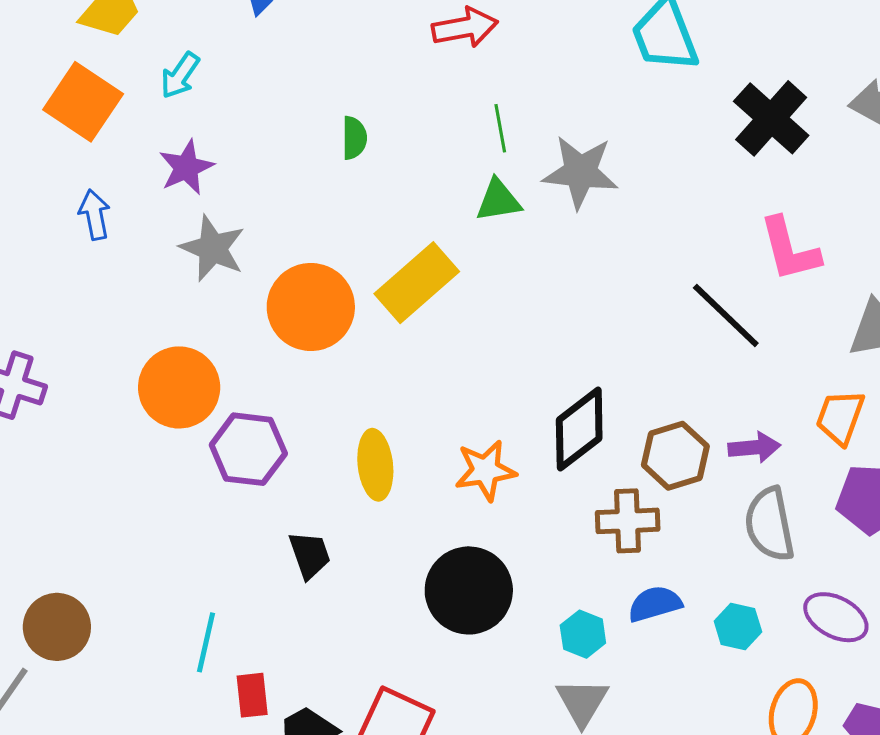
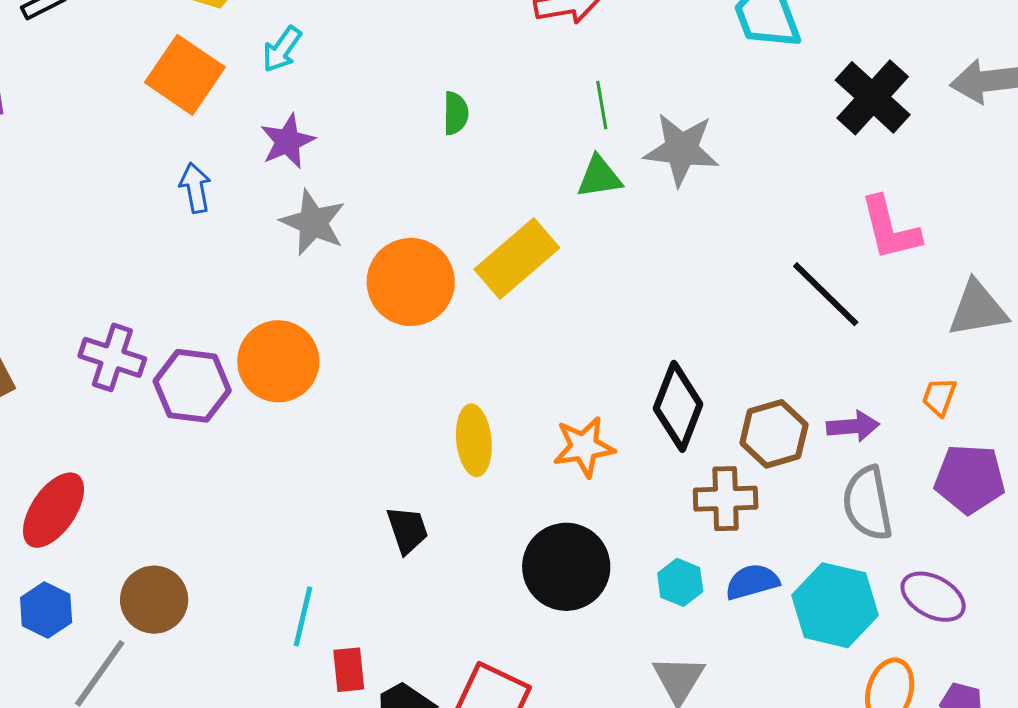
orange trapezoid: (840, 417) -> (939, 397), size x0.7
black diamond: (579, 429) -> (678, 406), turned -32
purple hexagon: (248, 449) -> (192, 386), moved
cyan hexagon: (738, 627) -> (835, 605), size x1.8
cyan hexagon: (583, 634) -> (680, 582), moved

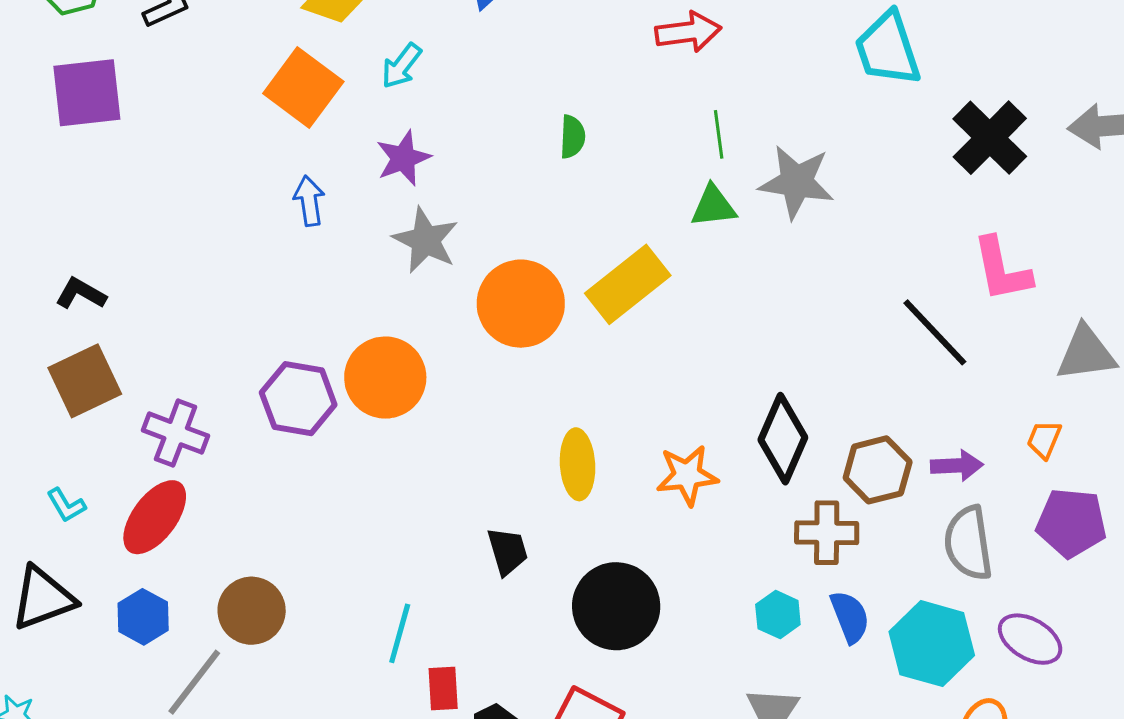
purple cross: (112, 357) -> (176, 433), moved
black circle: (566, 567) -> (616, 606), moved
blue semicircle: (752, 582) -> (850, 617), turned 82

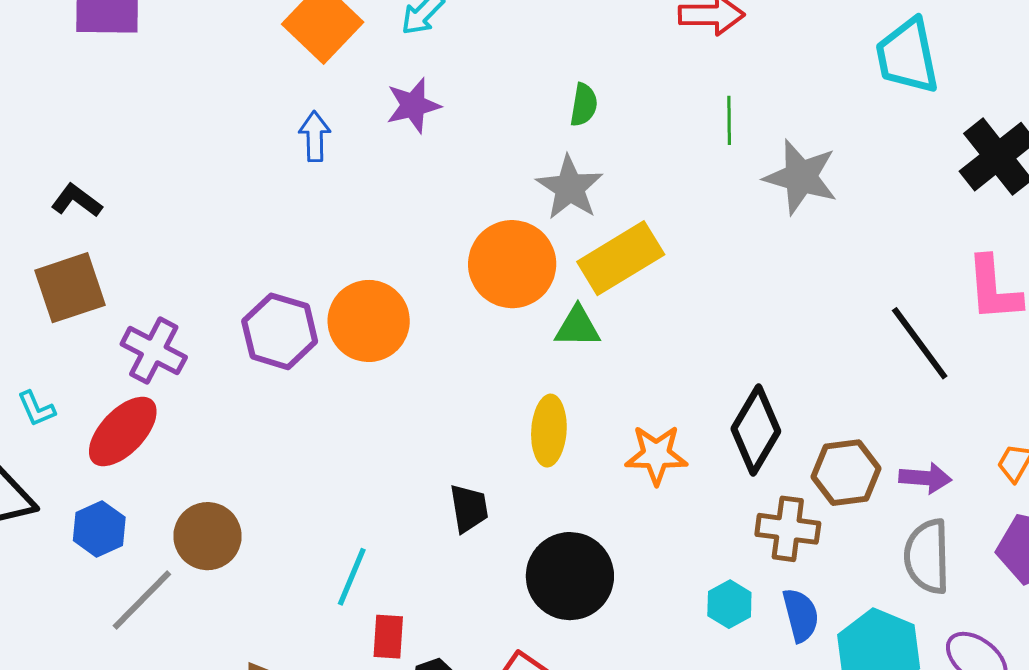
green triangle: (713, 206) -> (578, 327), moved
gray star: (426, 240) -> (570, 188), moved

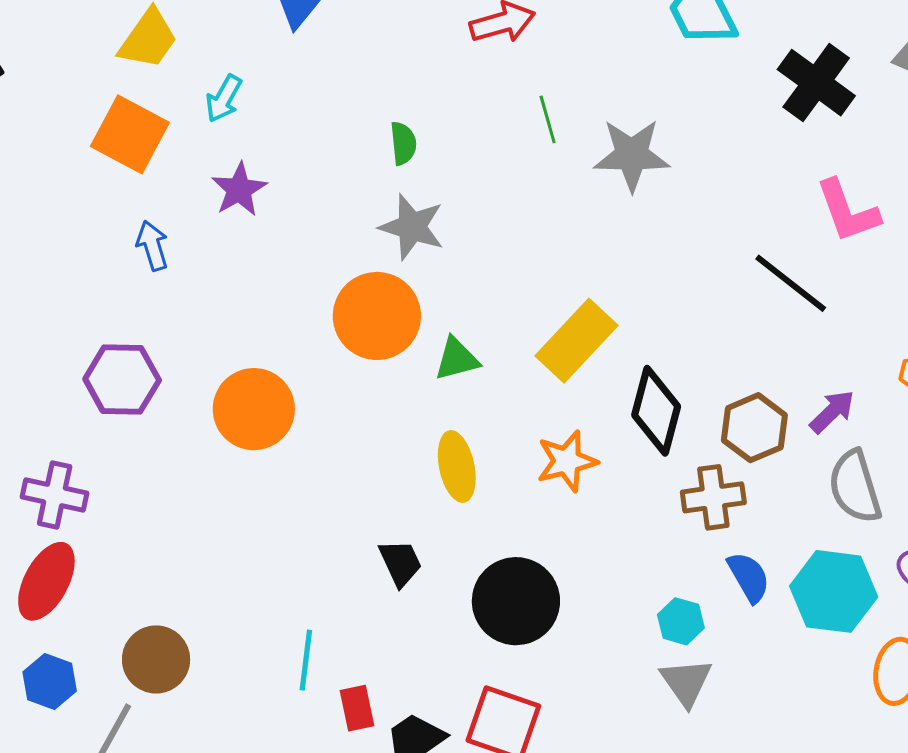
yellow rectangle: (621, 258) -> (576, 341), moved
purple hexagon: (280, 331) -> (122, 379), moved
purple arrow: (925, 478) -> (832, 412), turned -33
cyan hexagon: (729, 604) -> (681, 621), moved

